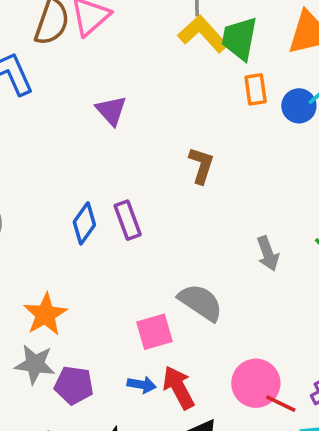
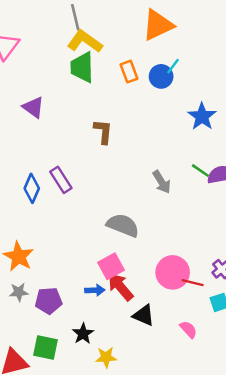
green trapezoid: (239, 39) -> (82, 67), moved
pink square: (154, 332) -> (111, 266), moved
gray star: (35, 364) -> (19, 292), size x0.7

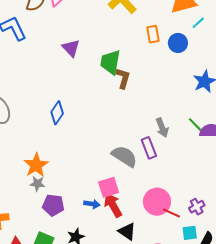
cyan line: (173, 66) -> (198, 23), moved
green trapezoid: (82, 67) -> (110, 62), moved
purple rectangle: (61, 180) -> (149, 148), moved
gray star: (19, 292) -> (37, 184), moved

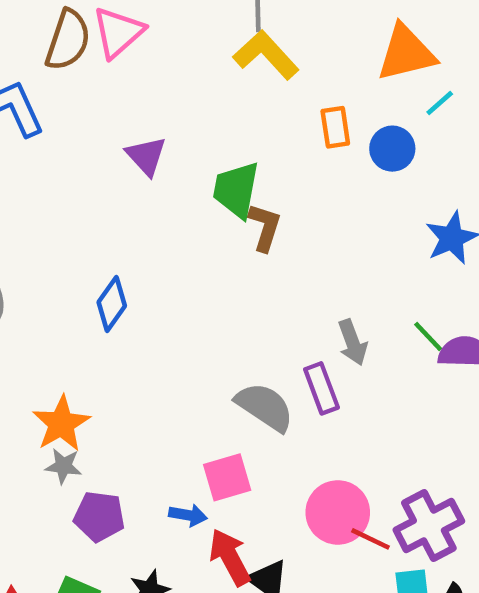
red arrow: (113, 205) -> (230, 557), moved
purple cross: (197, 207) -> (429, 526), size x1.8

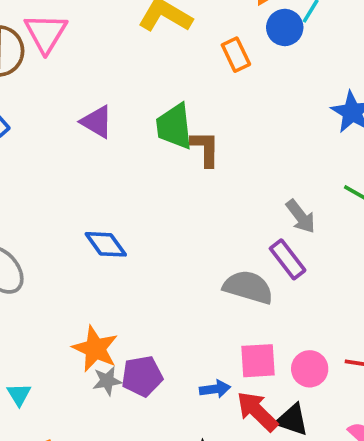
blue circle: (392, 149) -> (285, 27), moved
blue diamond: (112, 304) -> (106, 244), turned -54
pink square: (227, 477) -> (258, 361), moved, turned 30
pink circle: (338, 512) -> (310, 369), moved, size x0.7
purple pentagon: (99, 516) -> (142, 376), moved

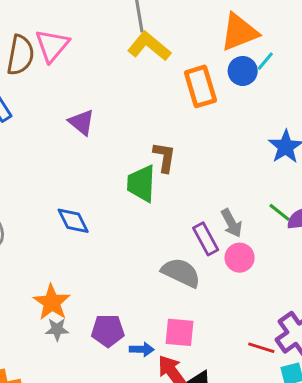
orange rectangle: (236, 55) -> (200, 86), size x1.5
green trapezoid: (174, 127) -> (141, 184), moved
purple rectangle: (288, 259) -> (206, 239), moved
pink circle: (310, 369) -> (240, 258), moved
purple pentagon: (142, 376) -> (108, 331), moved

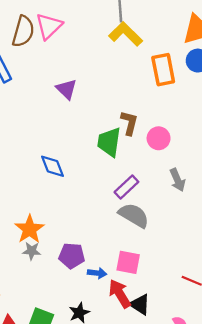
purple rectangle: (206, 239) -> (126, 187), moved, turned 70
pink circle: (240, 258) -> (159, 138), moved

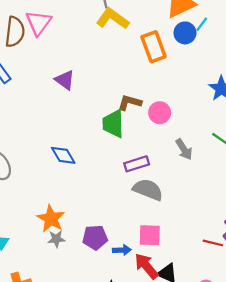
brown L-shape: (129, 123) -> (130, 102), turned -80
purple rectangle: (126, 187) -> (137, 164), turned 35

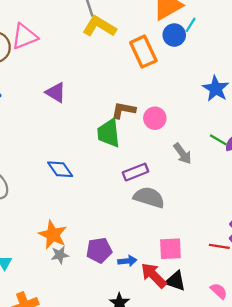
pink triangle: (38, 23) -> (24, 36), turned 36
pink square: (150, 235) -> (170, 249), moved

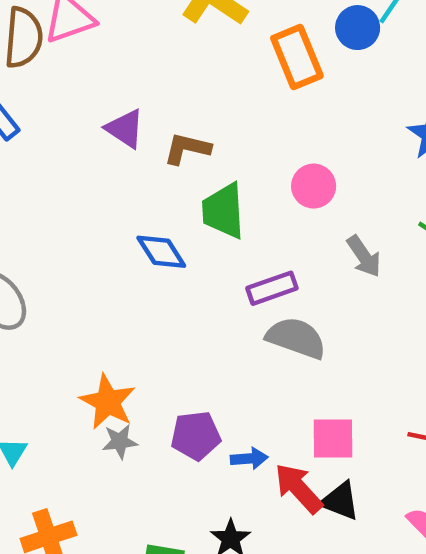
brown L-shape: (123, 110) -> (187, 149), moved
blue diamond: (60, 169) -> (161, 252), moved

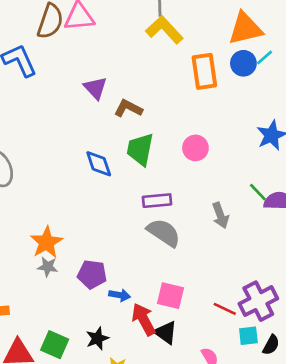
gray arrow: (364, 256) -> (220, 215), moved

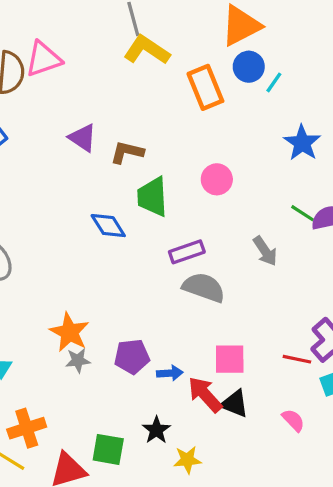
cyan line: (265, 57) -> (274, 82), moved

